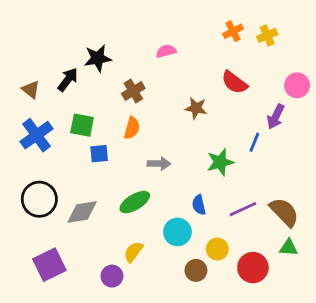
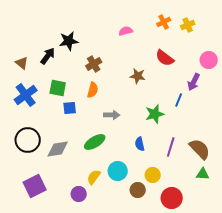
pink semicircle: (166, 51) -> (126, 31), moved
purple line: (243, 209) -> (171, 147), turned -48
cyan circle: (177, 232) -> (118, 171), moved
red circle: (253, 268) -> (172, 198), moved

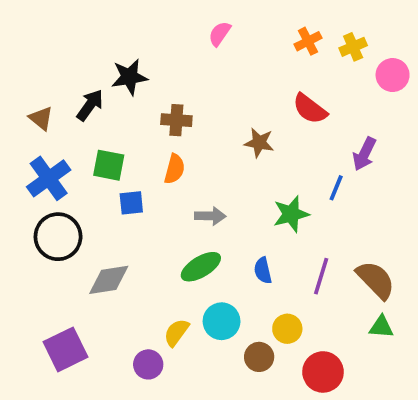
pink semicircle: (126, 31) -> (220, 34), moved, turned -40
pink circle: (209, 60) -> (393, 75), moved
brown cross: (94, 64) -> (176, 120), turned 35
black circle: (28, 140) -> (58, 237), moved
green ellipse: (95, 142) -> (201, 267), moved

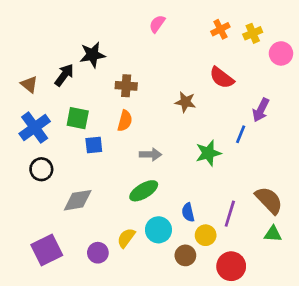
black circle: (58, 237) -> (41, 169), size x0.7
blue semicircle: (263, 270) -> (188, 212), moved
purple line: (321, 276) -> (230, 214), moved
purple circle: (148, 364) -> (98, 253), moved

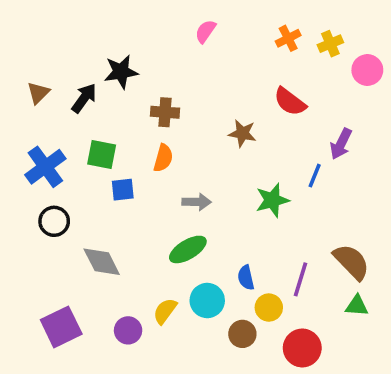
brown triangle: (29, 84) -> (38, 93), moved, turned 36
gray diamond: (78, 200) -> (102, 262), turned 72

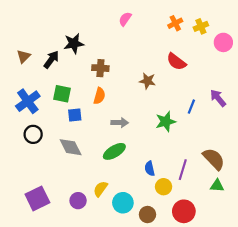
purple arrow: (341, 144) -> (218, 98), moved, turned 114
gray diamond: (102, 262) -> (71, 147), moved
cyan circle: (207, 300) -> (123, 203), moved
brown circle: (242, 334) -> (147, 215), moved

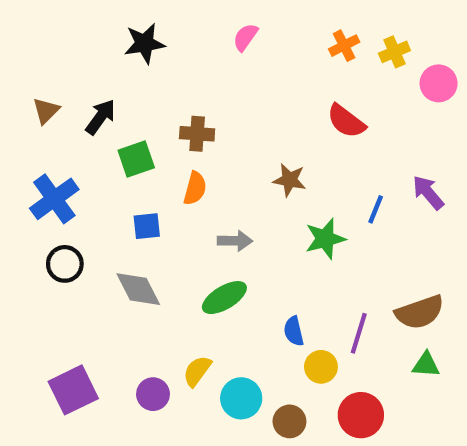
black star: (74, 43) -> (145, 43), moved
brown star: (147, 81) -> (289, 180), moved
green square: (62, 94) -> (136, 159), moved, turned -30
brown semicircle: (214, 159) -> (420, 312), turned 115

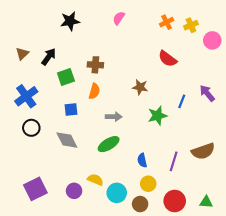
green triangle: (426, 365) -> (206, 202), moved
yellow circle: (321, 367) -> (148, 184), moved
yellow semicircle: (197, 371) -> (95, 180), turned 77

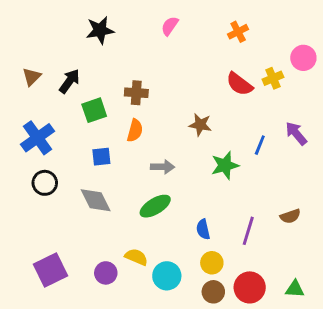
yellow cross: (191, 25) -> (273, 78), moved
brown semicircle: (203, 151) -> (290, 216), size x0.6
brown circle: (140, 204) -> (213, 292), moved

